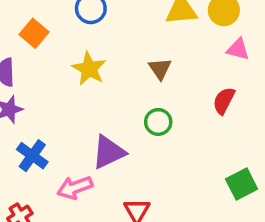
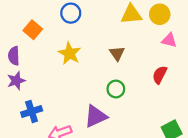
purple triangle: (109, 152) -> (96, 116), moved
blue cross: (32, 156) -> (32, 112), turned 36

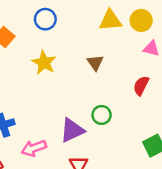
green circle: (116, 89) -> (102, 115), moved

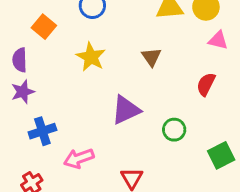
green circle: (102, 115) -> (174, 130), moved
purple triangle: (72, 130) -> (126, 110), moved

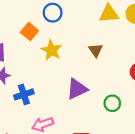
orange square: (44, 27) -> (29, 31), moved
blue cross: (42, 131) -> (24, 94), moved

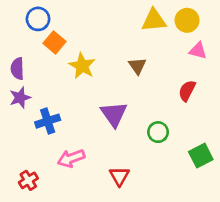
blue circle: (53, 13) -> (38, 19), moved
purple triangle: (77, 89) -> (114, 114), turned -40

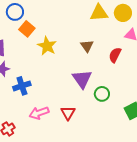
red semicircle: (187, 91) -> (115, 55), moved
purple triangle: (114, 114) -> (82, 79), moved
red triangle: (119, 176) -> (68, 113), moved

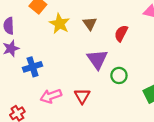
brown triangle: (87, 46) -> (90, 24), moved
red semicircle: (115, 55) -> (121, 33), moved

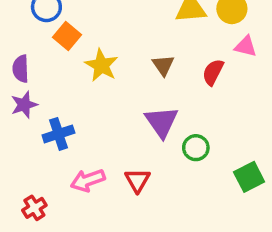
brown triangle: (90, 24) -> (163, 65), moved
red semicircle: (121, 33) -> (213, 72), moved

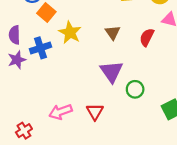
blue cross: (58, 134) -> (40, 48), moved

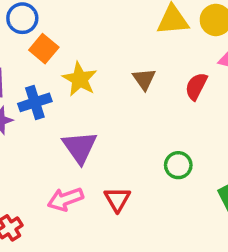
purple triangle: (111, 72) -> (80, 147), moved

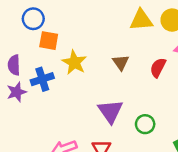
orange square: (44, 49) -> (49, 41), turned -30
purple triangle: (80, 147) -> (110, 111), moved

